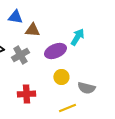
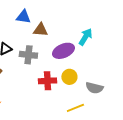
gray cross: (20, 55) -> (28, 55), turned 36
red cross: (26, 94) -> (47, 81), moved

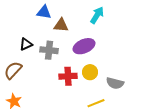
cyan arrow: (85, 37) -> (97, 15), moved

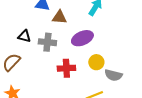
black triangle: (26, 44) -> (24, 36), turned 40
yellow circle: (90, 72) -> (96, 62), moved

